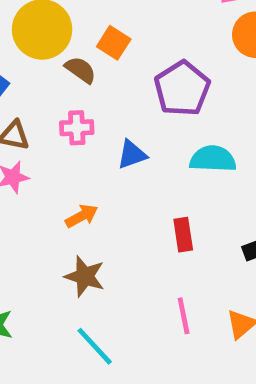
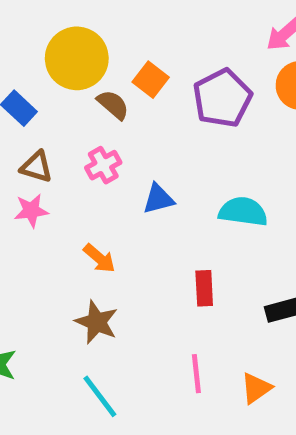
purple pentagon: (182, 89) -> (222, 98), moved
pink cross: (77, 128) -> (103, 165), turned -32
orange arrow: (82, 216) -> (99, 258), turned 64

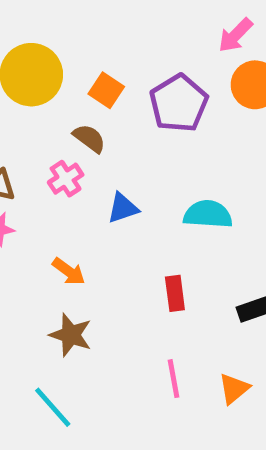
brown semicircle: (113, 105) -> (89, 138), moved
cyan line: (100, 396) -> (53, 407), moved

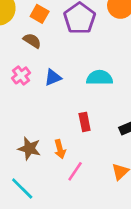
pink cross: (66, 179) -> (21, 75), moved
orange arrow: (69, 271) -> (60, 149), moved, turned 42
pink line: (174, 379) -> (75, 171), moved, turned 48

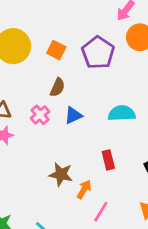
brown semicircle: (32, 41) -> (58, 87), moved, turned 84
brown star: (29, 148) -> (61, 174), moved
orange arrow: (60, 149) -> (84, 189), turned -132

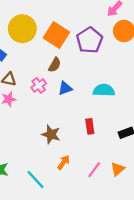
orange square: (56, 50) -> (56, 35), size x1.6
orange arrow: (84, 189) -> (64, 162), moved
pink line: (101, 212) -> (94, 170), moved

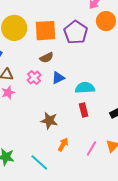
orange square: (56, 35) -> (45, 31), turned -30
brown semicircle: (55, 65) -> (47, 58), turned 40
cyan semicircle: (104, 90) -> (85, 88), moved

